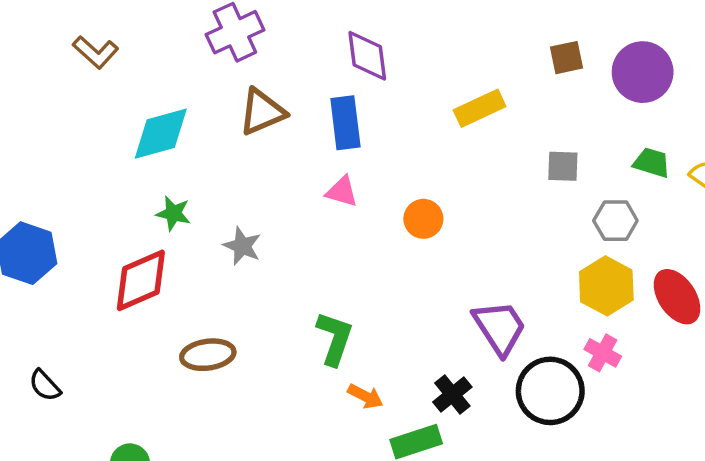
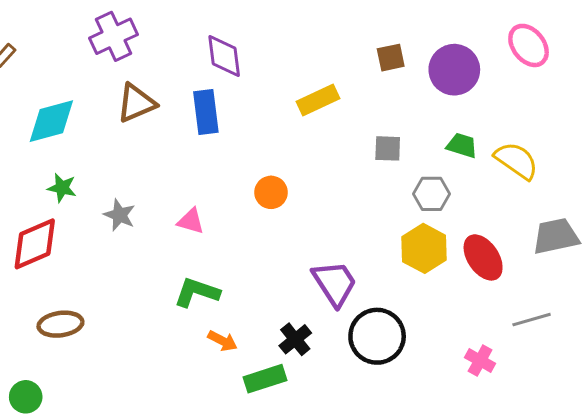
pink triangle: (342, 192) -> (191, 221), moved
green L-shape: (335, 338) -> (197, 292), turned -90
pink cross: (603, 353) -> (480, 360), moved
brown ellipse: (208, 355) -> (60, 324), moved

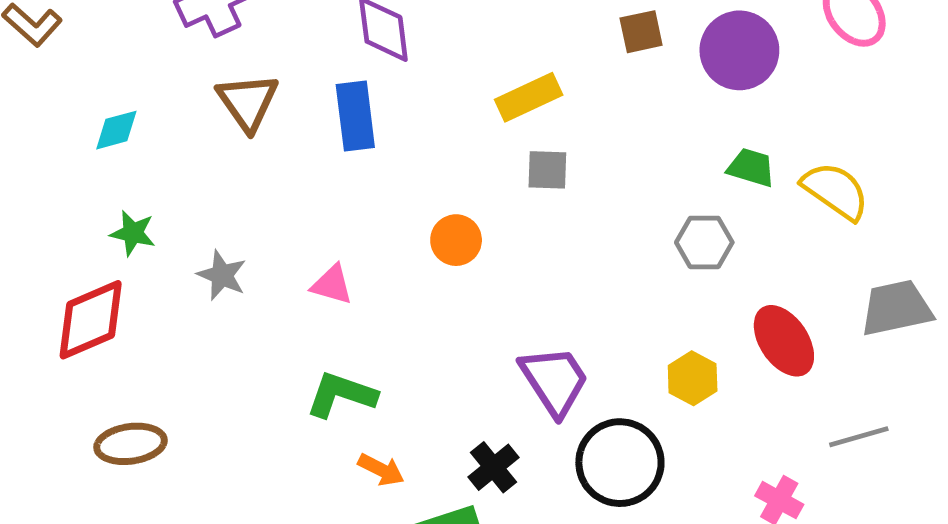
brown triangle: (136, 103) -> (248, 102), turned -42
cyan diamond: (51, 121) -> (116, 130), size x0.6
gray square: (388, 148) -> (547, 170), moved
yellow hexagon: (424, 248) -> (693, 378), moved, size x0.7

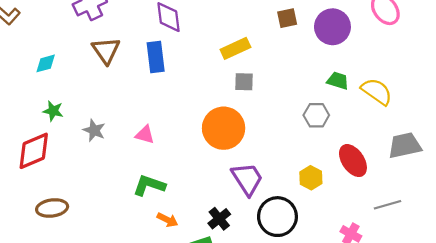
orange circle: (456, 240) -> (224, 128), moved, size x1.8

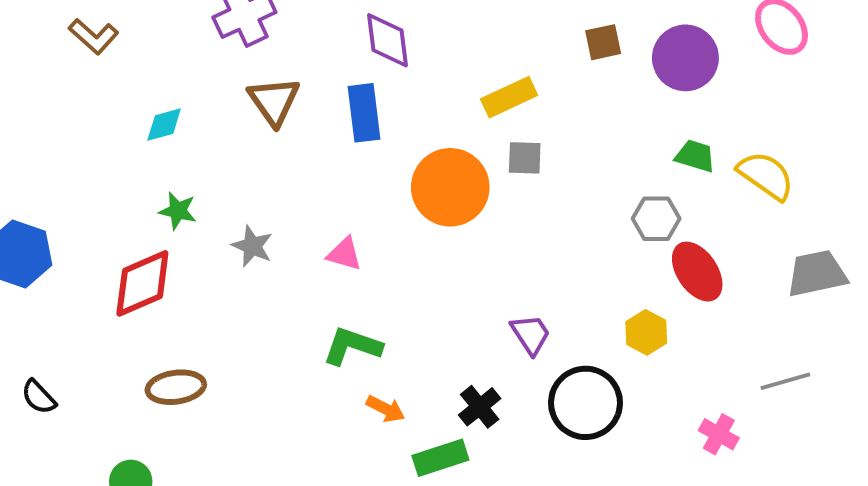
orange circle: (224, 128) -> (450, 187), moved
red ellipse: (353, 161) -> (697, 272), moved
purple trapezoid: (247, 179) -> (531, 334), size x0.7

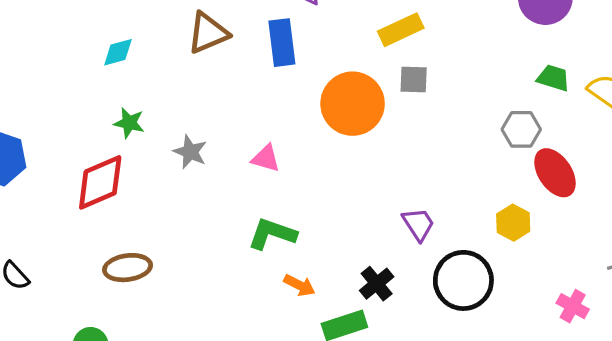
brown triangle: (274, 101) -> (208, 33), turned 42

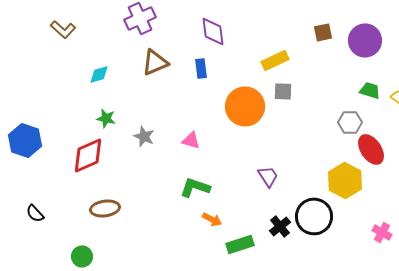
blue rectangle: (282, 43) -> (201, 68), size x0.7
yellow hexagon: (513, 223) -> (345, 180), size x1.6
purple trapezoid: (418, 224) -> (268, 176), moved
black cross: (377, 284) -> (280, 226), moved

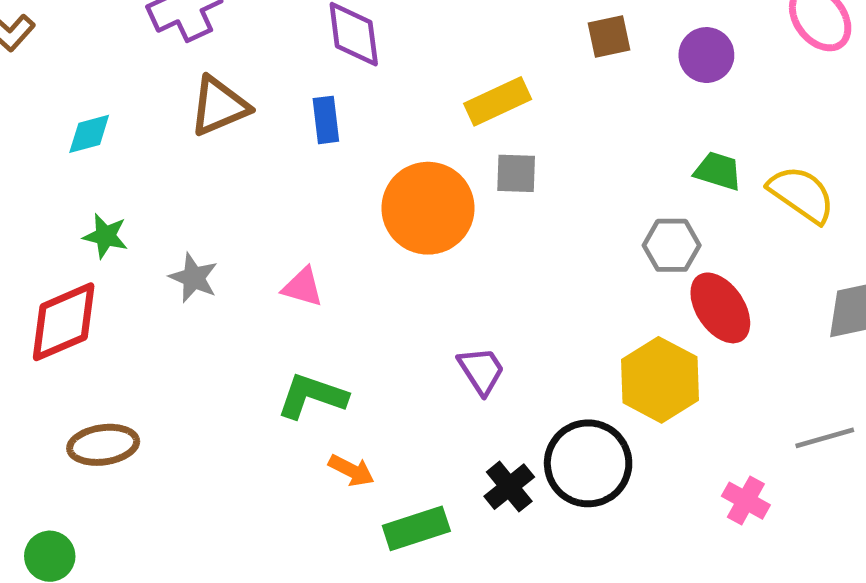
purple circle: (365, 40) -> (706, 55), size x0.7

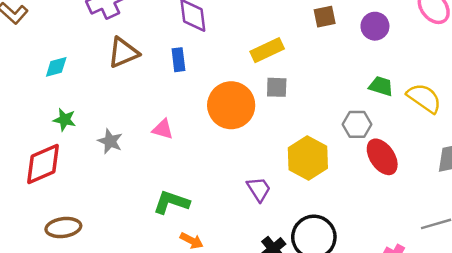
pink triangle: (303, 287) -> (163, 129), moved
yellow hexagon: (660, 380) -> (308, 158), moved

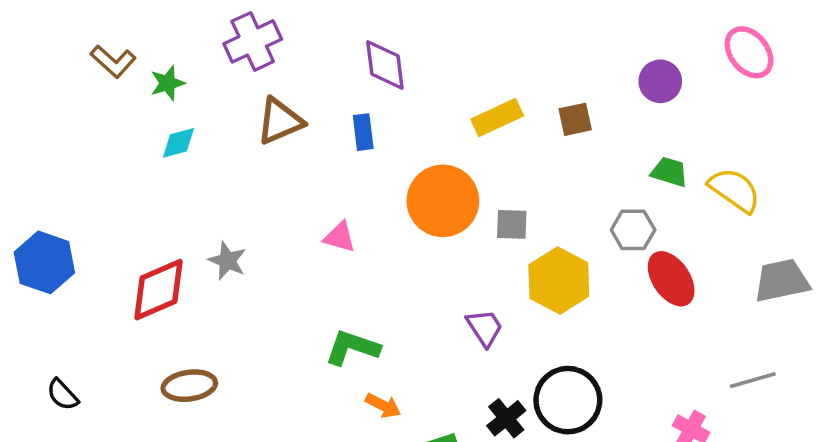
brown square: (325, 17) -> (575, 119), moved
gray square: (277, 87) -> (512, 224), moved
green star: (65, 120) -> (168, 83), moved, turned -30
gray star: (110, 141) -> (227, 261), moved

